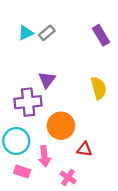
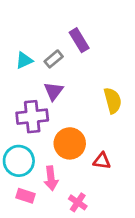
cyan triangle: (26, 33) -> (24, 60), moved
gray rectangle: (47, 33) -> (54, 59), moved
purple rectangle: (101, 35) -> (79, 40), moved
red triangle: (84, 149) -> (102, 161), moved

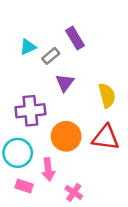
cyan triangle: (24, 60) -> (28, 47), moved
purple triangle: (54, 91) -> (65, 83), moved
red triangle: (102, 161) -> (106, 138), moved, size x1.6

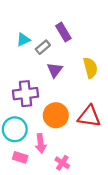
yellow semicircle: (107, 95) -> (90, 68), moved

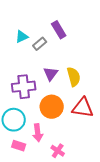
yellow semicircle: (90, 68) -> (74, 77), moved
purple triangle: (55, 70) -> (51, 74), moved

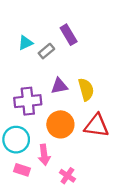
purple triangle: (51, 74) -> (59, 86), turned 42

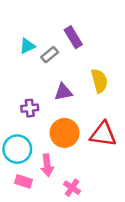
yellow semicircle: (86, 89) -> (99, 81), moved
purple cross: (28, 101) -> (30, 108), size x0.6

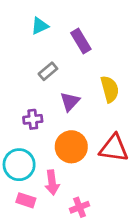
cyan triangle: (27, 46) -> (40, 26), moved
gray rectangle: (50, 55) -> (48, 71), moved
purple triangle: (63, 92) -> (70, 101), turned -36
pink cross: (72, 188) -> (80, 207), turned 35

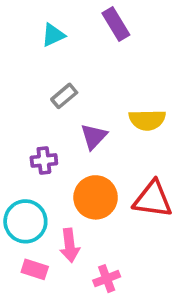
purple rectangle: (81, 41) -> (116, 24), moved
yellow semicircle: (110, 89) -> (147, 120), turned 104

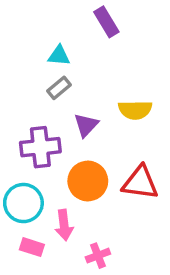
cyan triangle: (53, 35) -> (59, 56), moved, turned 30
purple cross: (44, 160) -> (40, 147), size x1.6

